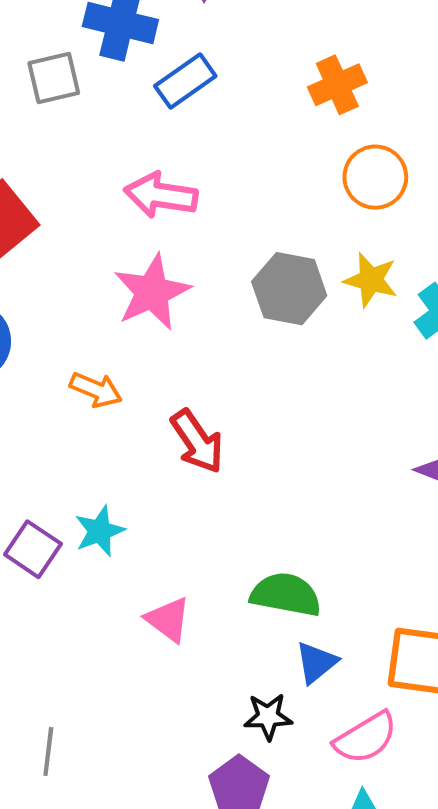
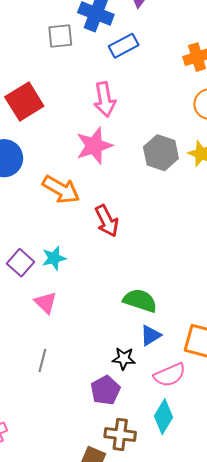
pink arrow: (161, 195) -> (105, 99), turned -116
orange arrow: (96, 390) -> (61, 189), size x1.5
pink triangle: (168, 620) -> (46, 303), moved
gray line: (48, 751) -> (42, 361), moved

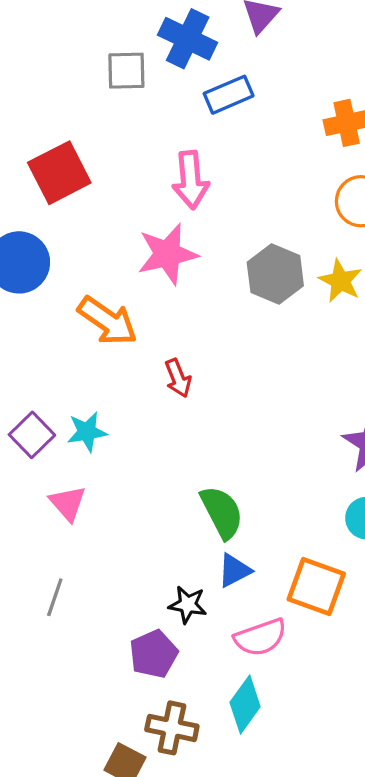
red arrow: (107, 221) -> (178, 378), size x0.7
green semicircle: (140, 301) -> (222, 512), turned 40

